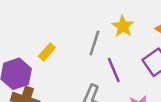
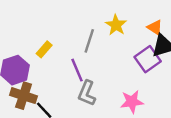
purple line: (114, 70) -> (77, 70), moved

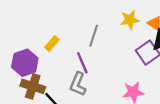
yellow star: (116, 25) -> (130, 20), moved, turned 30
gray L-shape: (87, 93) -> (78, 84), moved

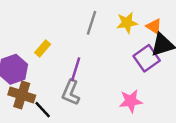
gray line: (94, 36) -> (92, 23), moved
purple line: (82, 63) -> (76, 69), turned 40

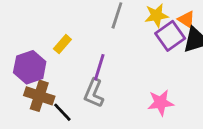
purple square: (147, 58) -> (170, 36), moved

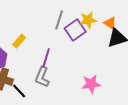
purple square: (170, 36) -> (75, 30), moved

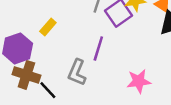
purple line: (46, 58) -> (98, 48), moved

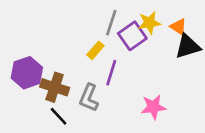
yellow rectangle: (48, 27) -> (95, 50), moved
brown cross: (26, 75) -> (55, 87), moved

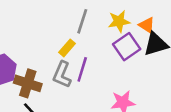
purple square: (132, 36) -> (127, 47), moved
gray L-shape: (89, 98) -> (62, 75), moved

